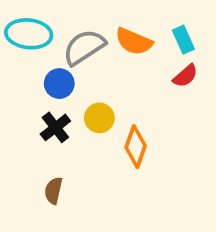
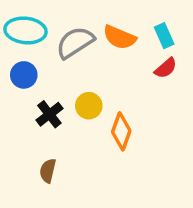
blue circle: (59, 84) -> (24, 75), moved

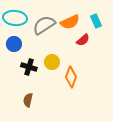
orange semicircle: (120, 37) -> (70, 22), turned -48
red semicircle: (166, 68) -> (83, 40), moved
black cross: (49, 114) -> (29, 67), turned -35

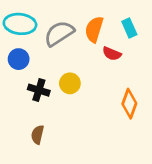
orange semicircle: (70, 22) -> (94, 29), turned 132
red semicircle: (83, 40) -> (112, 54), turned 64
orange diamond: (71, 77) -> (129, 104), moved

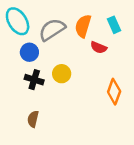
cyan ellipse: (20, 24) -> (18, 21), turned 52
blue circle: (19, 59) -> (29, 52), moved

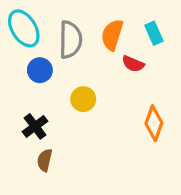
gray semicircle: (52, 30) -> (70, 40), turned 124
black cross: (34, 80) -> (35, 126), moved, turned 36

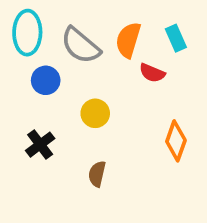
cyan ellipse: (24, 28) -> (27, 33), turned 33
gray semicircle: (70, 40) -> (81, 45), turned 129
brown semicircle: (45, 160) -> (97, 174), moved

